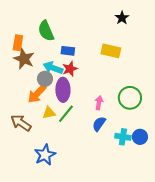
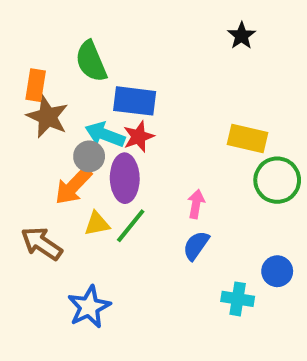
blue rectangle: (68, 51) -> (135, 101), size x1.5
yellow rectangle: (111, 51) -> (247, 139), moved
green circle: (130, 98) -> (277, 180), moved
cyan cross: (123, 137) -> (238, 299), moved

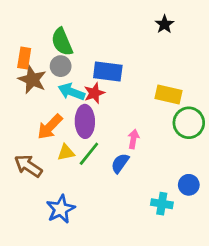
blue rectangle: (135, 101) -> (108, 71), moved
gray circle: (89, 156) -> (61, 66), moved
blue semicircle: (196, 245) -> (120, 163), moved

